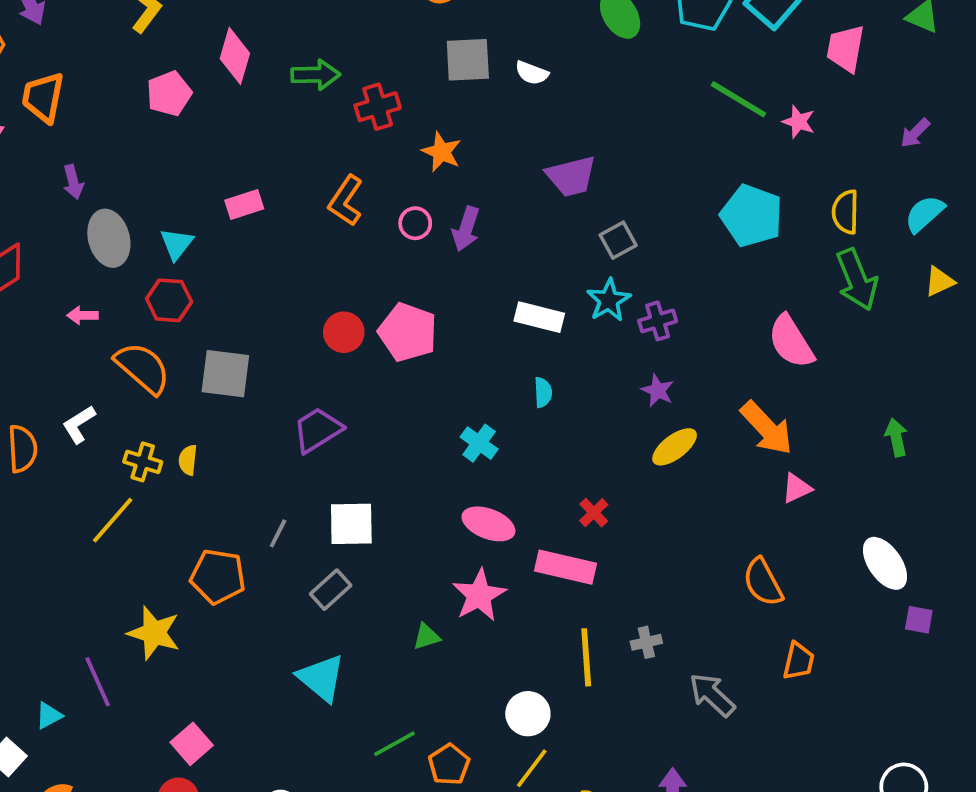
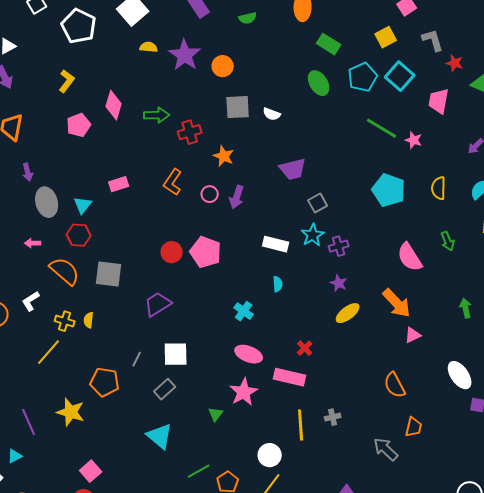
green arrow: (857, 280) -> (448, 241), moved, size x0.6
green triangle: (426, 637) -> (216, 414), turned -35
purple line: (98, 682) -> (29, 422), moved
gray arrow: (712, 695) -> (386, 449), moved

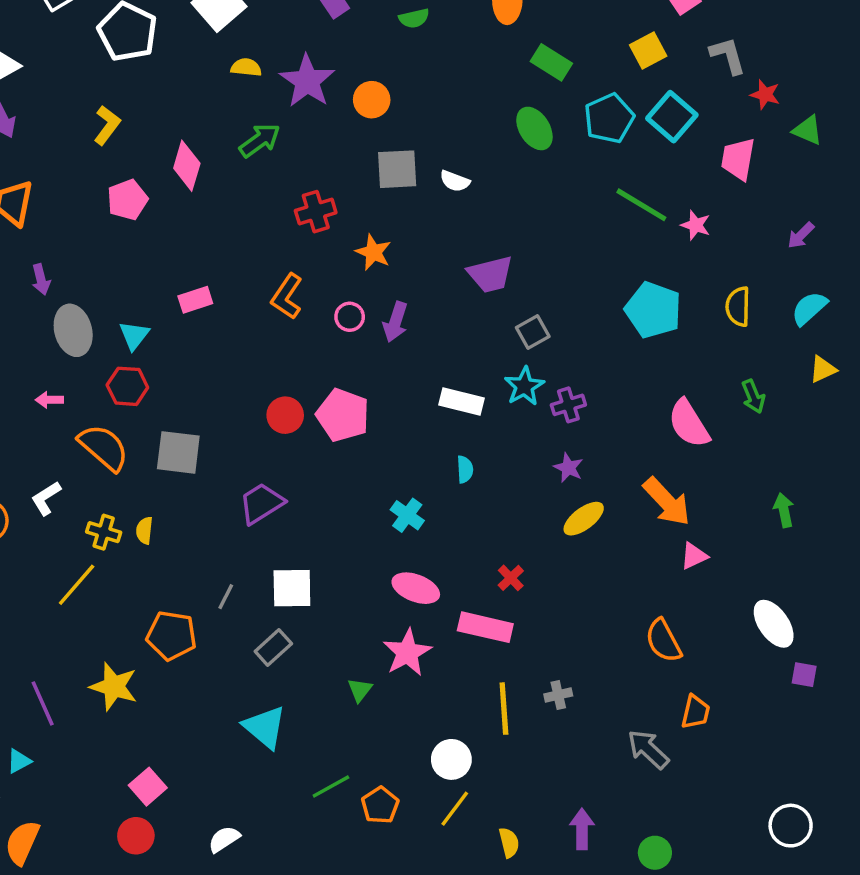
green arrow: (157, 115) -> (260, 140), moved, turned -35

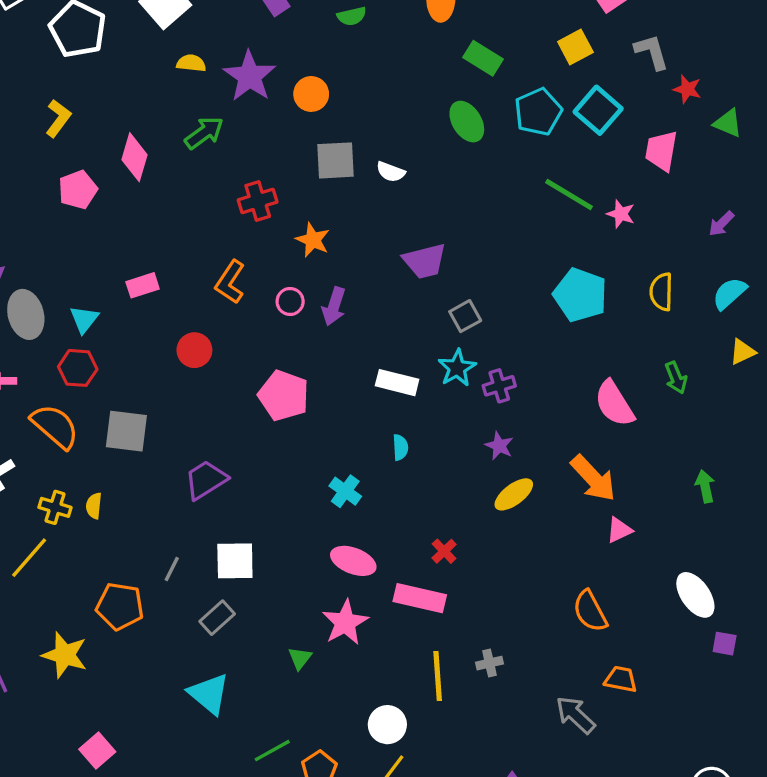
red circle: (285, 415) -> (194, 350), moved
orange trapezoid: (696, 712) -> (621, 679), turned -92

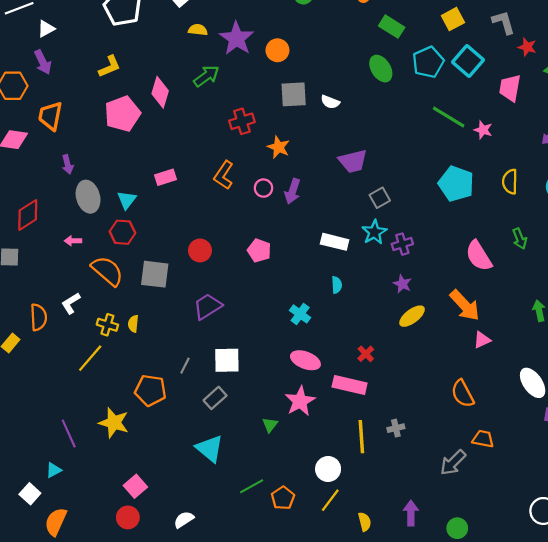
yellow L-shape: (58, 118) -> (110, 66), turned 30
pink pentagon: (78, 190) -> (122, 114), size x1.4
red circle: (194, 350) -> (200, 250), moved
pink pentagon: (284, 396) -> (259, 250), size x0.7
gray arrow: (575, 715) -> (453, 463), turned -88

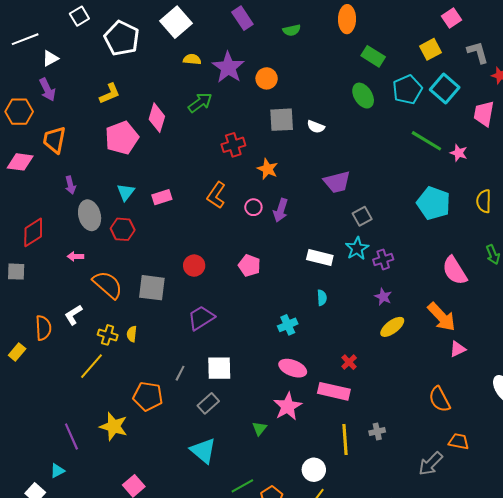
cyan triangle: (127, 200) -> (126, 192), moved
red hexagon: (122, 232) -> (123, 229), moved
cyan cross: (300, 314) -> (288, 325), turned 30

